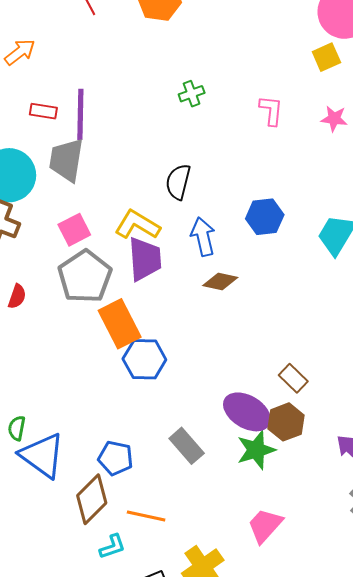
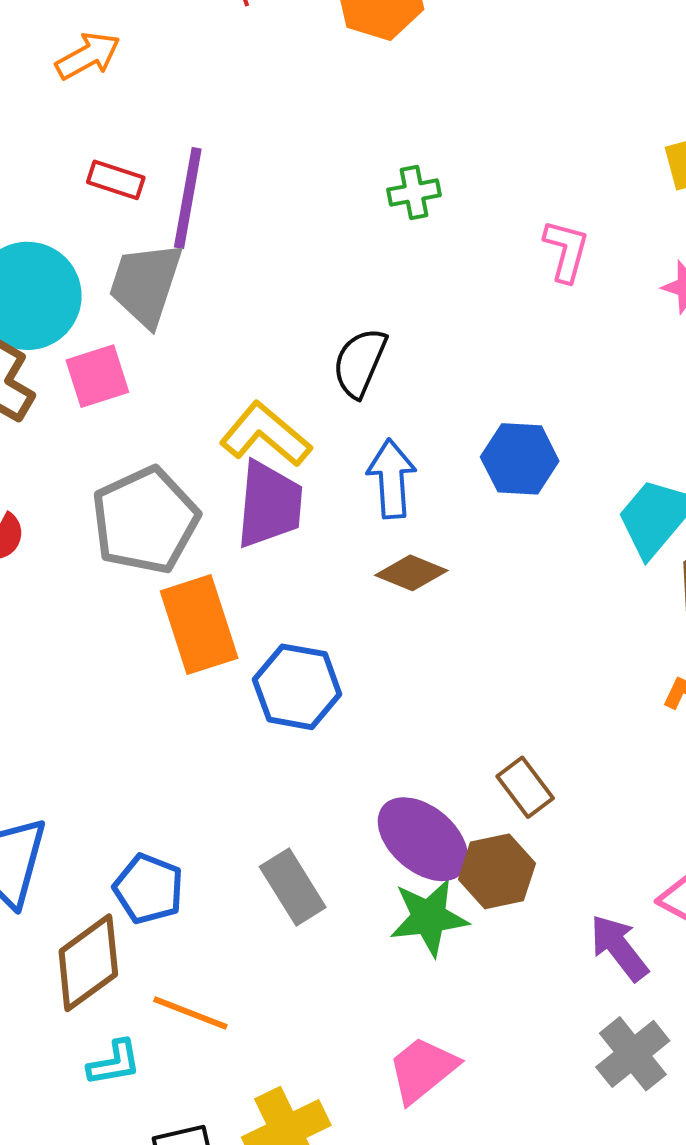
pink square: (74, 230) -> (97, 376), moved
blue hexagon: (144, 359) -> (297, 687), moved

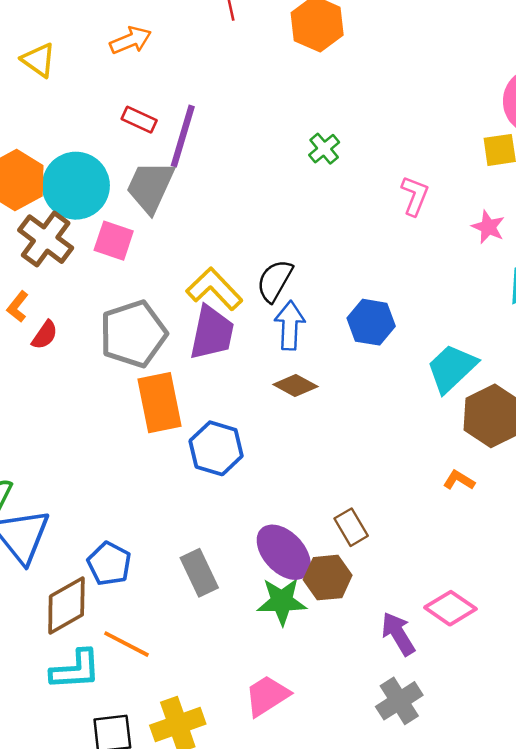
green cross: (414, 192) -> (324, 149), turned -36
black semicircle: (360, 363) -> (275, 281), moved
pink square: (97, 376) -> (114, 241), turned 30
cyan L-shape: (114, 1063) -> (75, 670), size x1.5

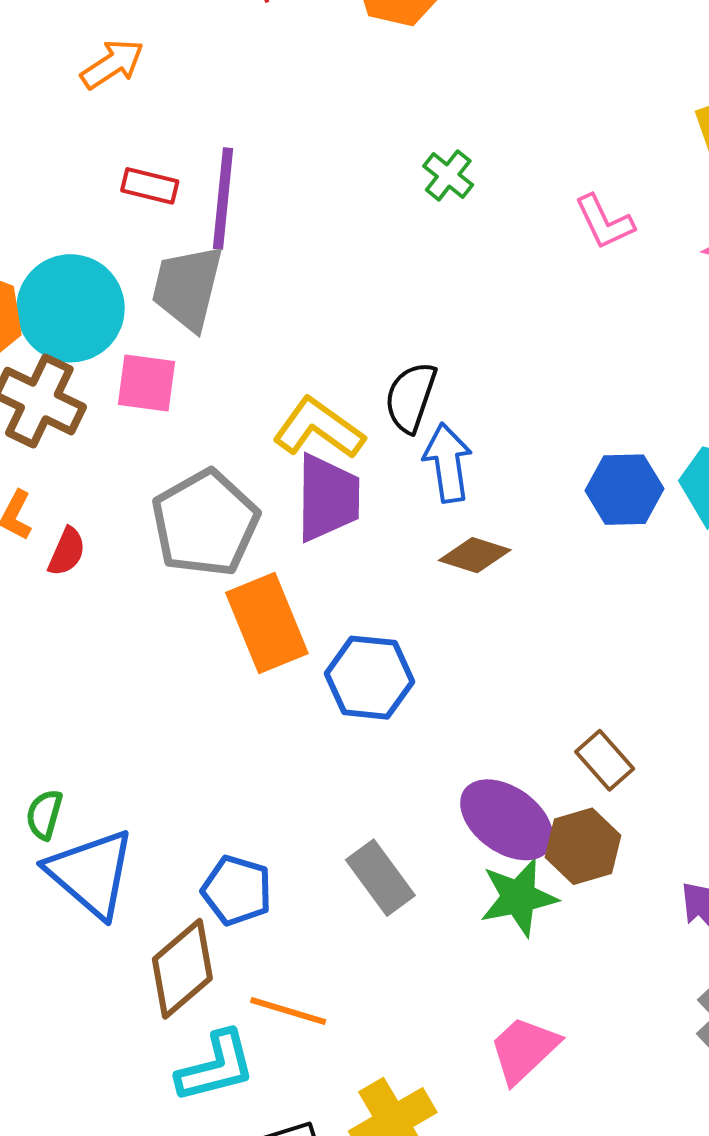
pink L-shape: (415, 196) -> (604, 222), turned 144
blue hexagon: (371, 322) -> (624, 490), moved

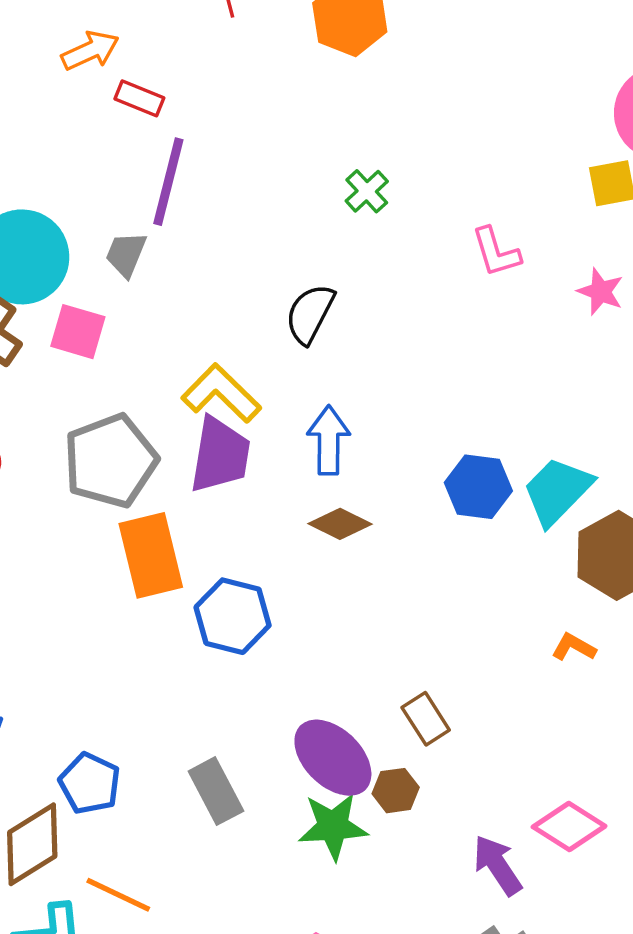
red rectangle: (150, 186) -> (139, 98), moved
gray trapezoid: (187, 287) -> (126, 254), size x0.6
black semicircle: (411, 397) -> (310, 314), moved
brown hexagon: (583, 846) -> (396, 791), size x0.7

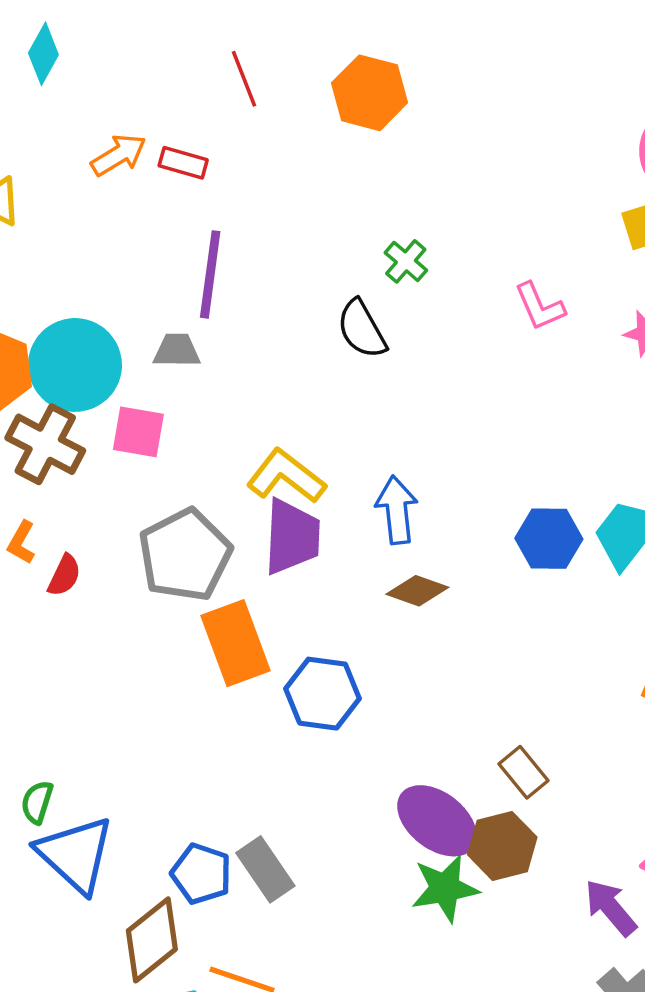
red rectangle: (139, 98) -> (183, 163), moved
gray trapezoid: (126, 254) -> (177, 350), turned 75
black semicircle: (310, 314) -> (362, 329), moved, turned -50
gray rectangle: (216, 791) -> (265, 869), moved
brown hexagon: (396, 791) -> (502, 846), size x1.5

